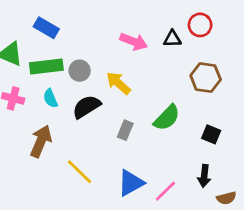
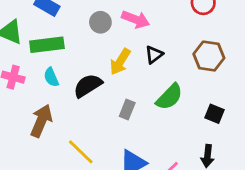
black triangle: (172, 39) -> (154, 55), moved, turned -36
gray circle: (80, 71) -> (100, 22), moved
yellow arrow: (118, 83) -> (120, 62), turned -100

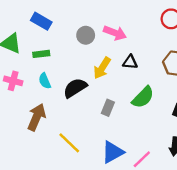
green rectangle: (47, 45) -> (41, 54), size x0.6
black triangle: (154, 55) -> (130, 62), turned 42

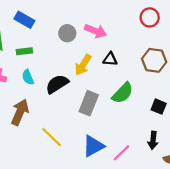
gray rectangle: (108, 108) -> (89, 103), size x1.5

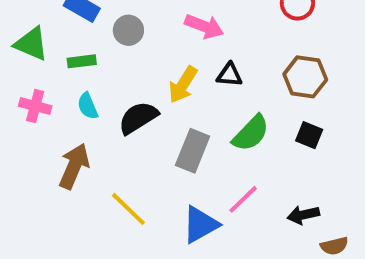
gray circle: (67, 33) -> (128, 30), moved
black square: (159, 107) -> (309, 135), moved
black arrow: (153, 140) -> (303, 215), turned 72
pink line: (121, 153) -> (243, 199), moved

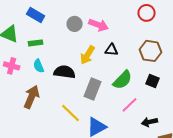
gray circle: (128, 30) -> (75, 24), moved
black semicircle: (138, 118) -> (65, 72), turned 40
pink line: (243, 199) -> (130, 105), moved
yellow line: (128, 209) -> (71, 113), moved

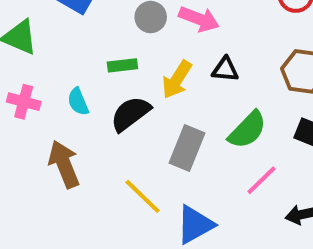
green rectangle: (36, 43) -> (122, 65), moved
black semicircle: (65, 72) -> (131, 114), turned -45
brown arrow: (32, 97) -> (64, 164), turned -45

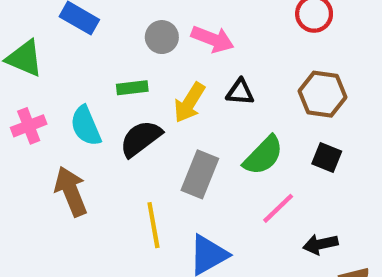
pink cross: (24, 102) -> (29, 126), turned -36
cyan semicircle: (78, 102) -> (86, 126), size x1.4
yellow line: (143, 196) -> (153, 225), turned 36

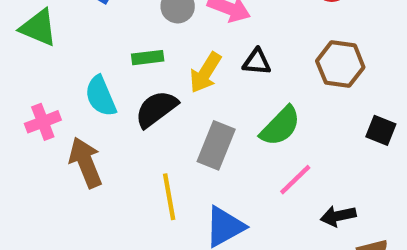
pink cross: (29, 126) -> (43, 122), moved
black square: (327, 158) -> (381, 130), moved

